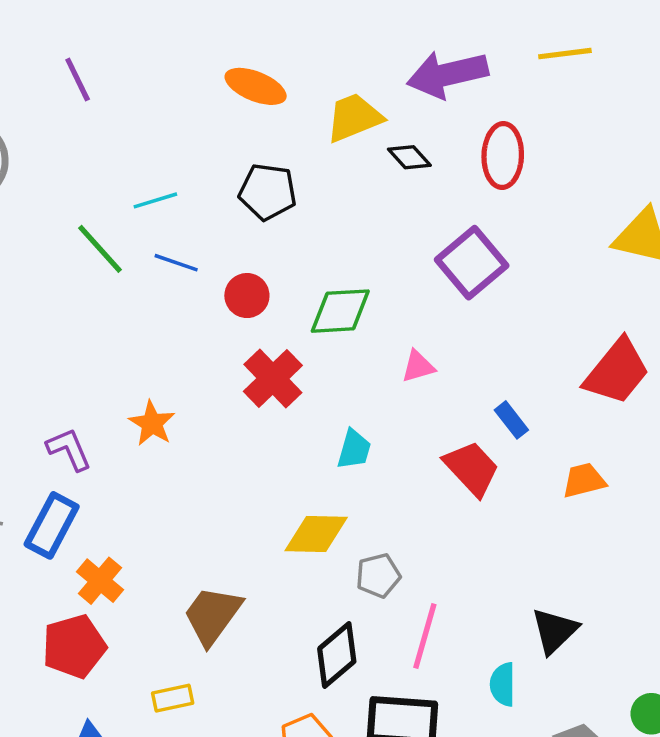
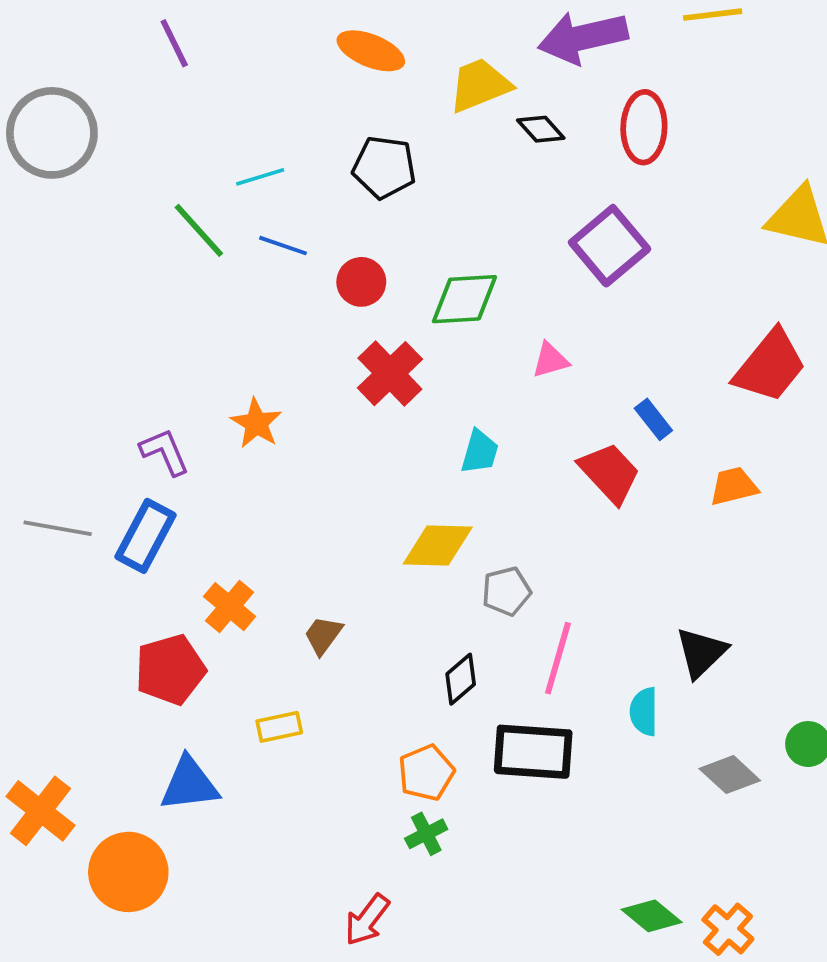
orange cross: (100, 581) -> (230, 607), moved
brown trapezoid: (212, 615) -> (323, 635), size x0.6
black diamond: (337, 655) -> (461, 679), size x0.7

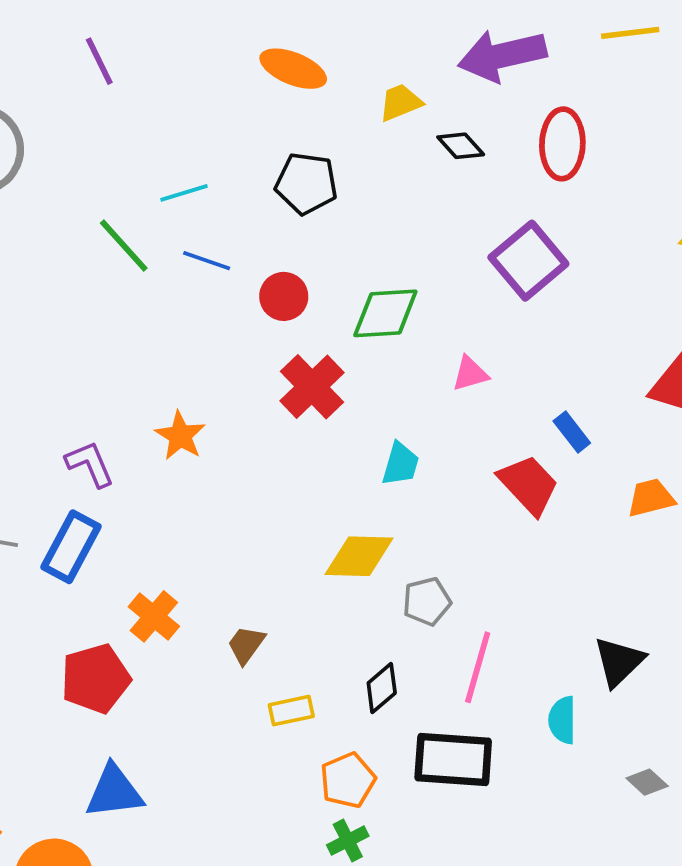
yellow trapezoid: (480, 85) -> (400, 103), size x0.7
yellow rectangle: (279, 727) -> (291, 711), moved
gray diamond: (730, 775) -> (647, 782), size x0.7

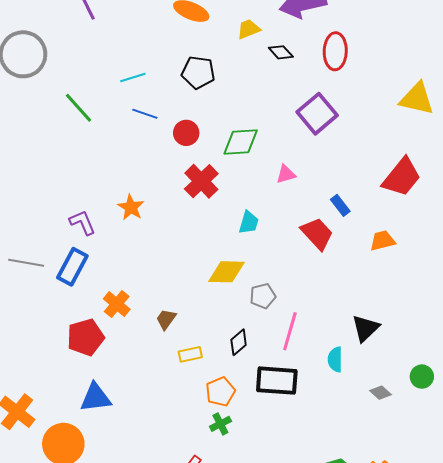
green line: (124, 246) -> (78, 108), moved

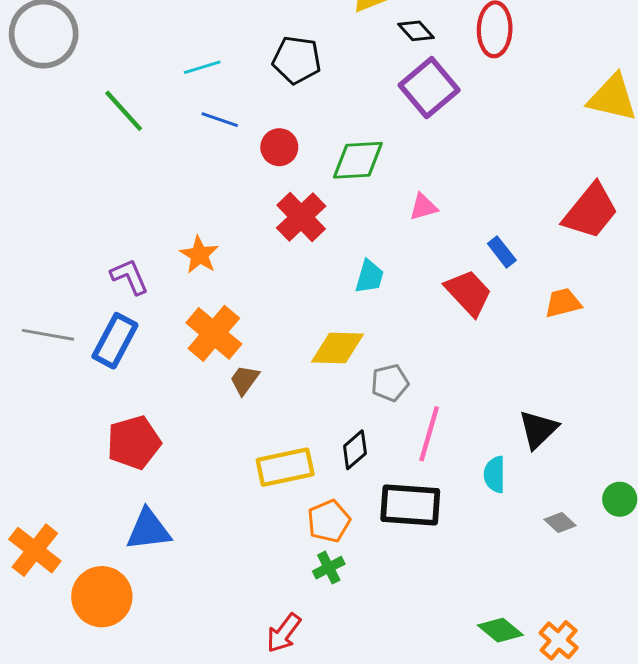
purple square: (317, 114) -> (429, 88), moved
orange cross: (117, 304) -> (214, 333), moved, size x1.4
brown trapezoid: (166, 319) -> (244, 380), moved
yellow rectangle: (190, 354) -> (285, 467), size x1.6

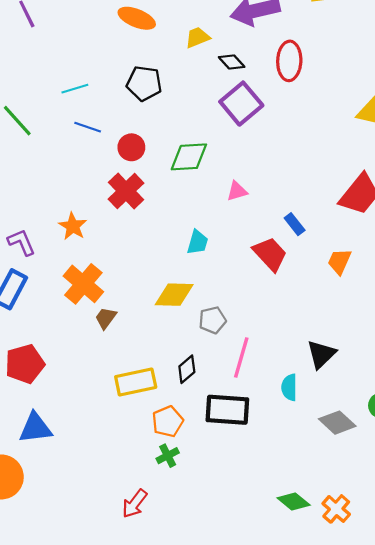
red cross: (301, 217) -> (126, 191), moved
orange trapezoid: (563, 303) -> (339, 261), turned -52
gray diamond: (560, 522) -> (337, 423), size x1.6

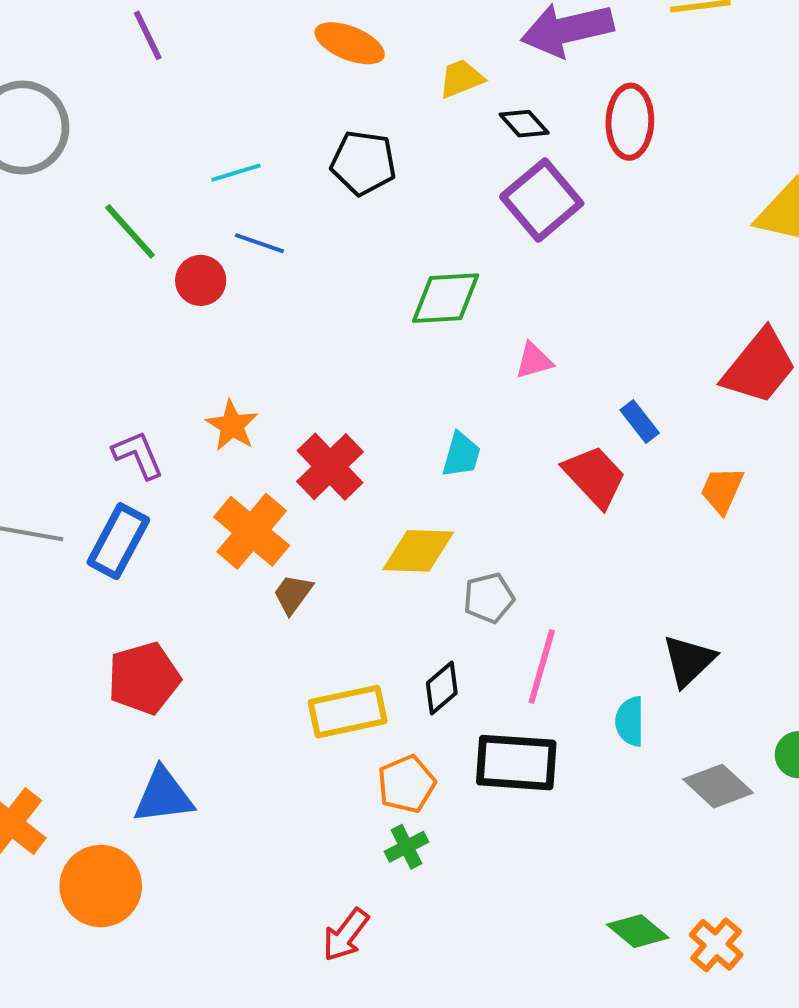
red circle: (131, 147) -> (201, 280), moved
red cross: (126, 191) -> (330, 467), moved

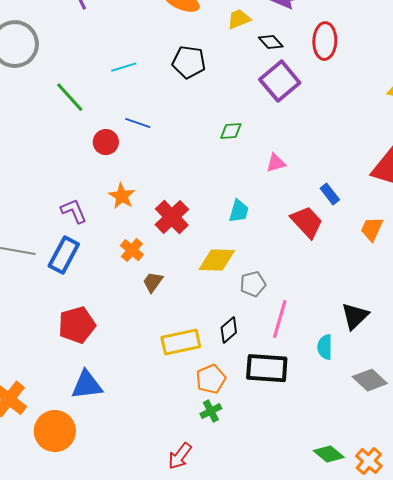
blue line: (259, 243) -> (138, 123), moved
red circle: (201, 280) -> (106, 142), moved
green diamond: (446, 298) -> (231, 131), size x0.6
orange cross: (252, 531) -> (132, 250), size x0.6

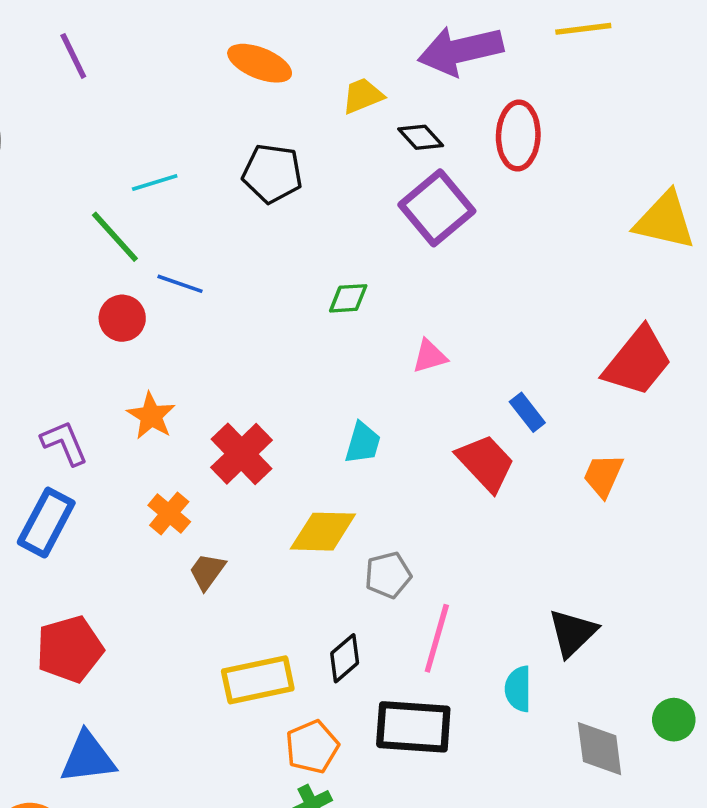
green line: (70, 97) -> (115, 237), moved
gray diamond: (370, 380) -> (600, 749), turned 40

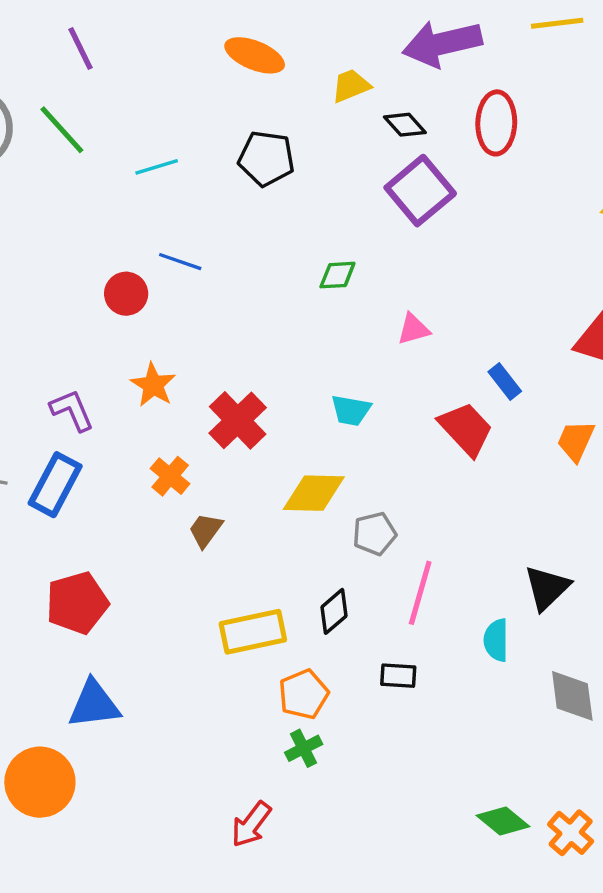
green line: (115, 237) -> (62, 130), moved
cyan trapezoid: (363, 443) -> (351, 410), turned 84
black rectangle: (413, 727) -> (398, 676), size x0.5

